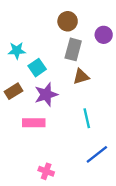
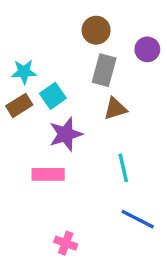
brown rectangle: (13, 91) -> (19, 105), moved
blue line: (97, 154) -> (138, 219), turned 65

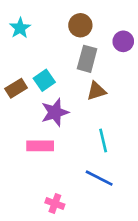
cyan star: (24, 72) -> (20, 28), moved, turned -30
blue line: (138, 219) -> (99, 178), moved

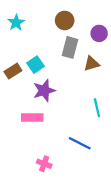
brown triangle: (96, 91) -> (92, 64), moved
cyan line: (103, 141) -> (97, 108), moved

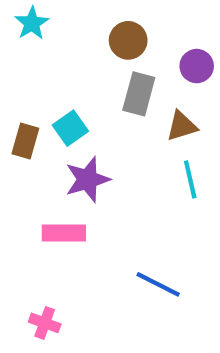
cyan star: (16, 23) -> (32, 23), moved
brown rectangle: (13, 71) -> (25, 141), turned -42
cyan line: (97, 108) -> (190, 179), moved
pink cross: (44, 164) -> (45, 323), moved

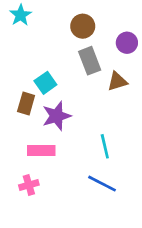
gray rectangle: (139, 94) -> (90, 61), turned -36
brown rectangle: (25, 141) -> (26, 104), moved
cyan line: (190, 179) -> (105, 146), moved
pink cross: (45, 323) -> (29, 185), moved, turned -36

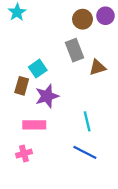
brown circle: (83, 26) -> (83, 19), moved
purple circle: (127, 43) -> (105, 16), moved

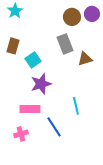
brown rectangle: (22, 86) -> (13, 46), moved
blue line: (85, 152) -> (54, 127), moved, turned 30

